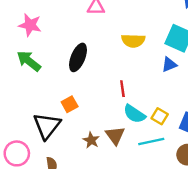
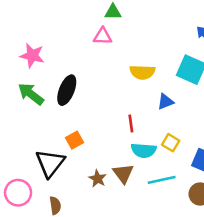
black ellipse: (78, 57) -> (67, 90), moved
blue triangle: (169, 65) -> (165, 102), moved
cyan semicircle: (134, 114) -> (144, 150), turned -30
yellow square: (160, 116) -> (171, 143), moved

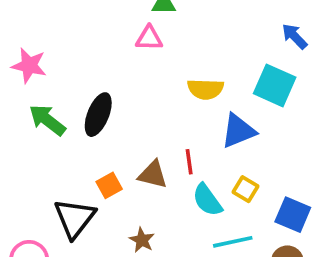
pink star: (32, 56) -> (29, 65), moved
blue triangle: (165, 102) -> (238, 131), size x1.5
cyan semicircle: (144, 150) -> (207, 200), turned 50
brown triangle: (123, 173) -> (153, 175), moved, turned -40

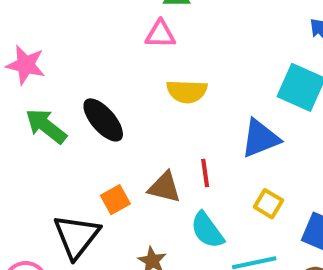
yellow semicircle: (205, 89) -> (187, 91), moved
black ellipse: (98, 115) -> (103, 120), turned -63
cyan semicircle: (207, 200) -> (207, 230), moved

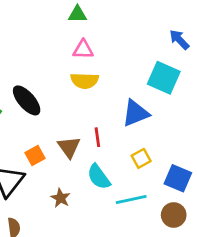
pink triangle: (160, 34) -> (83, 50), moved
brown triangle: (164, 187) -> (69, 147), turned 40
yellow square: (268, 204) -> (141, 158), turned 30

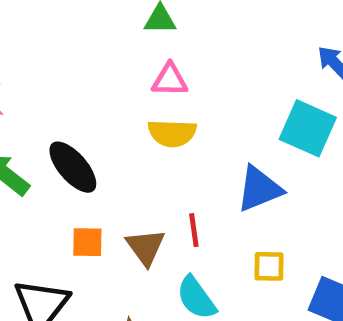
orange square: (35, 156) -> (87, 242), moved, turned 30
yellow square: (141, 158) -> (269, 266), turned 30

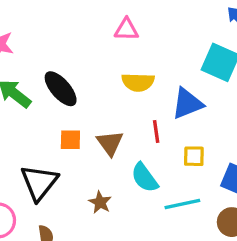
yellow semicircle: (172, 133) -> (138, 82), moved
red line: (194, 230) -> (156, 132), moved

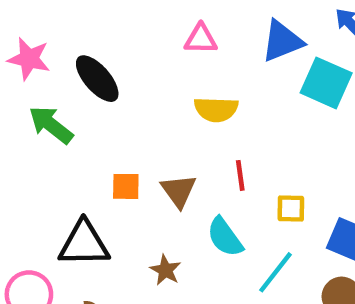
black ellipse: (61, 89) -> (97, 79), moved
blue triangle: (187, 104) -> (282, 41), moved
black triangle: (39, 183) -> (84, 244), turned 51
cyan line: (182, 204) -> (275, 272), turned -40

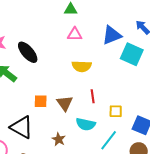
cyan semicircle: (225, 237) -> (86, 124), turned -42
black triangle: (84, 244) -> (22, 127), turned 30

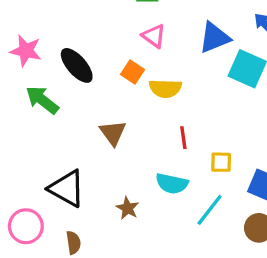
pink triangle: (75, 34) -> (154, 36), turned 35
orange square: (41, 101) -> (132, 72), moved, turned 32
brown triangle: (65, 103) -> (113, 133), moved

